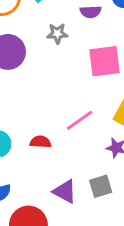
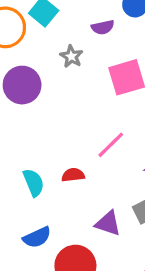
gray star: (57, 34) -> (71, 56), turned -30

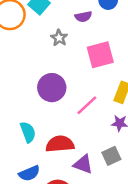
purple circle: (22, 85) -> (52, 88), moved
red semicircle: (73, 175) -> (60, 144), moved, size x1.6

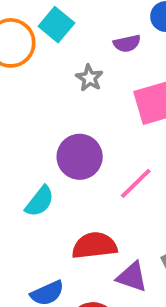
cyan semicircle: (28, 132) -> (40, 201), moved, turned 60

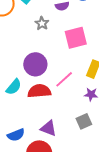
red semicircle: (94, 246) -> (39, 91), moved
purple triangle: (132, 277) -> (48, 128), moved

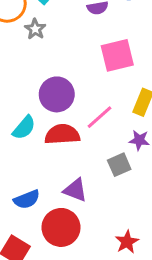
gray star: (42, 23) -> (35, 29), moved
gray square: (84, 121) -> (119, 165), moved

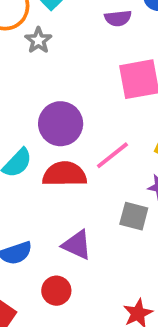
gray square: (119, 165) -> (134, 216), turned 35
red circle: (61, 227) -> (56, 291), size x0.6

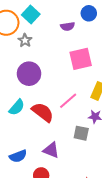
purple circle: (61, 124) -> (29, 74), moved
red semicircle: (65, 174) -> (43, 112), turned 40

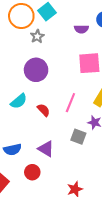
pink line: (68, 101) -> (70, 103), turned -36
red semicircle: (43, 112) -> (44, 110), size x0.6

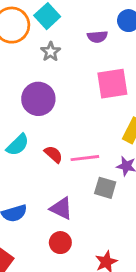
gray star: (37, 36) -> (51, 52), moved
pink line: (70, 103) -> (85, 158), moved, turned 66
red circle: (32, 172) -> (60, 243), moved

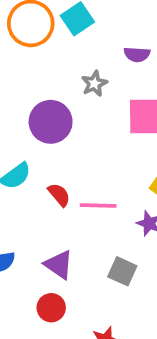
gray star: (51, 52) -> (94, 84), moved
gray square: (105, 188) -> (122, 271), moved

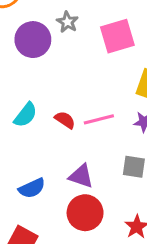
purple circle: (51, 122) -> (33, 40), moved
red circle: (51, 308) -> (85, 213), size x1.5

